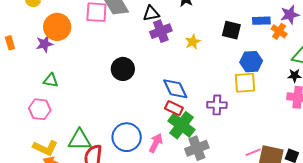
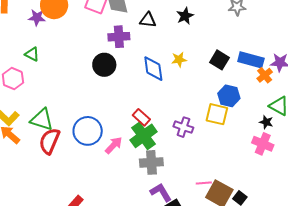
blue rectangle: (261, 21) -> (251, 60), size x1.4
purple cross: (161, 31) -> (119, 37), moved
blue diamond: (175, 89) -> (153, 69), moved

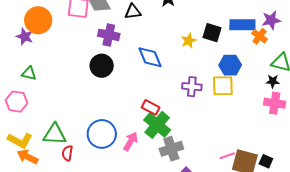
purple star: (37, 18) -> (25, 37), turned 30
purple cross: (119, 37) -> (109, 35), turned 30
yellow star: (179, 60) -> (189, 41), moved
purple cross: (183, 127) -> (192, 87), moved
red semicircle: (50, 141) -> (67, 153), size x0.6

